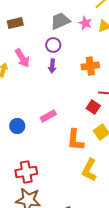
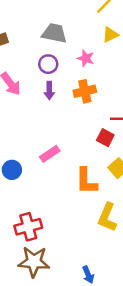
gray trapezoid: (60, 21) -> (54, 33), turned 40
pink star: (85, 23) -> (86, 58), moved
orange cross: (90, 66) -> (85, 91), moved

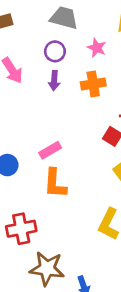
orange L-shape: (86, 181) -> (55, 183), moved
brown star: (34, 262) -> (47, 268), moved

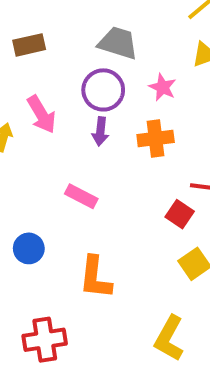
purple circle: (55, 51) -> (103, 90), size x1.4
pink rectangle: (50, 150) -> (81, 196), moved, turned 55

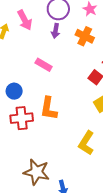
orange cross: (156, 138) -> (85, 36), turned 30
red cross: (45, 340) -> (22, 118), moved

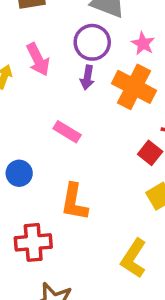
orange cross: (85, 36) -> (134, 87), size x1.4
red cross: (22, 118) -> (33, 242), moved

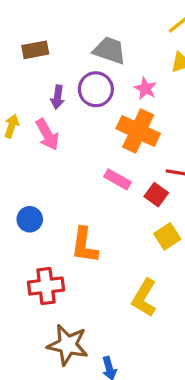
pink arrow: (38, 59) -> (47, 135), moved
purple arrow: (87, 78) -> (58, 97), moved
pink rectangle: (67, 132) -> (117, 179), moved

